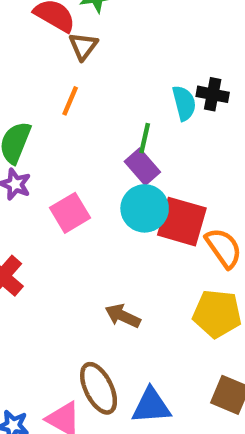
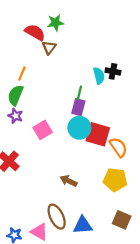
orange line: (70, 101) -> (22, 74), moved
purple rectangle: (142, 167) -> (78, 107), turned 56

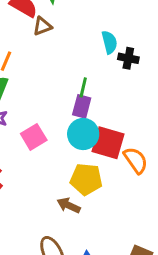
brown triangle: (49, 48) -> (42, 26), turned 32
cyan semicircle: (99, 76) -> (109, 42), moved
yellow pentagon: (115, 180) -> (86, 179), moved

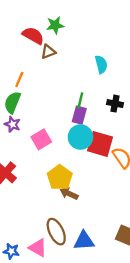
black cross: (128, 58) -> (115, 104), moved
yellow pentagon: (86, 179) -> (60, 177), moved, turned 30

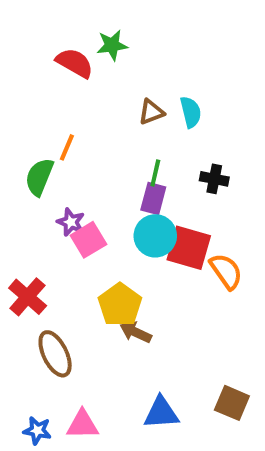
brown triangle: (48, 52) -> (151, 112), moved
orange line: (19, 79) -> (67, 147), moved
purple star: (12, 124) -> (71, 222), moved
brown ellipse: (56, 232) -> (55, 354), moved
pink triangle: (38, 248) -> (83, 425), turned -30

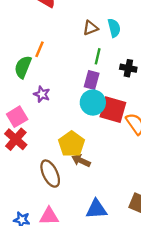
green line: (155, 173) -> (98, 56), moved
pink square: (88, 240) -> (17, 117), moved
brown ellipse: (55, 354) -> (50, 174), moved

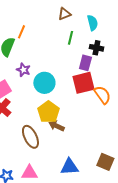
cyan semicircle: (114, 28) -> (92, 23), moved
purple rectangle: (92, 80) -> (85, 63), moved
cyan circle: (93, 103) -> (44, 83), moved
red square: (113, 110) -> (83, 83), turned -30

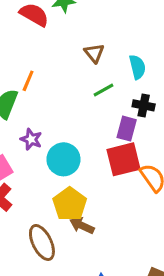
brown triangle: (64, 14) -> (94, 53), turned -48
green line: (70, 38) -> (104, 90), turned 48

